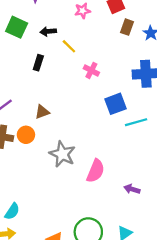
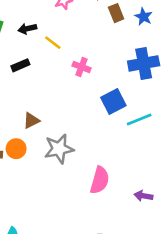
brown rectangle: (127, 27) -> (116, 13), turned -35
black rectangle: (38, 63) -> (20, 65), turned 56
gray star: (62, 154) -> (59, 149), moved, turned -30

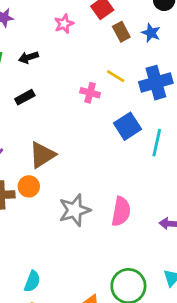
yellow line: (53, 43) -> (116, 76), moved
cyan line: (139, 120) -> (157, 143), turned -50
brown triangle: (31, 121) -> (42, 155), size x1.5
gray star: (59, 149) -> (75, 210), moved

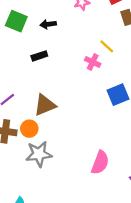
yellow line: (116, 76) -> (107, 46), moved
gray star: (75, 210) -> (39, 154), moved

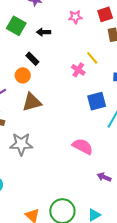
black rectangle: (39, 56) -> (32, 59), turned 56
orange circle: (29, 129) -> (23, 75), moved
pink semicircle: (100, 163) -> (83, 146), moved, turned -90

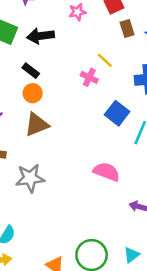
black arrow: (44, 32) -> (41, 36), size x1.5
orange circle: (23, 75) -> (33, 93), moved
blue square: (97, 101) -> (117, 113), turned -30

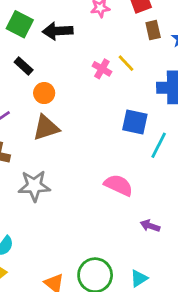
black rectangle: (31, 71) -> (24, 66), moved
pink cross: (89, 77) -> (102, 69), moved
blue square: (117, 113) -> (135, 122), turned -30

